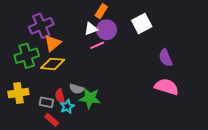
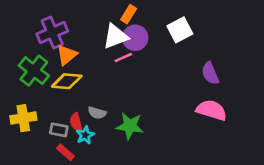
white triangle: (91, 29) -> (115, 36), size x1.5
green cross: (27, 56) -> (34, 71), turned -35
green star: (90, 98) -> (130, 126), moved

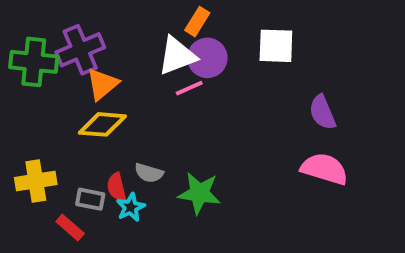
white square: (180, 30) -> (276, 46), turned 30
green cross: (34, 71) -> (34, 62), moved, turned -32
red rectangle: (65, 152) -> (70, 227), moved

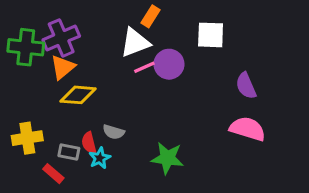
purple circle: (207, 58) -> (169, 64), moved
orange triangle: (102, 84) -> (63, 67), moved
green star: (199, 193) -> (167, 158), moved

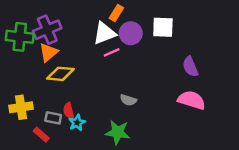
purple circle: (169, 64) -> (131, 33), moved
gray semicircle: (114, 132) -> (128, 100), moved
green star: (167, 158) -> (118, 132), moved

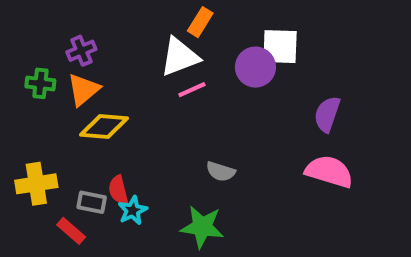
purple cross: (47, 30) -> (81, 51), size x0.6
purple circle: (131, 33) -> (255, 67), moved
green cross: (20, 37) -> (40, 83), moved, size x0.6
purple semicircle: (190, 67) -> (327, 114), turned 42

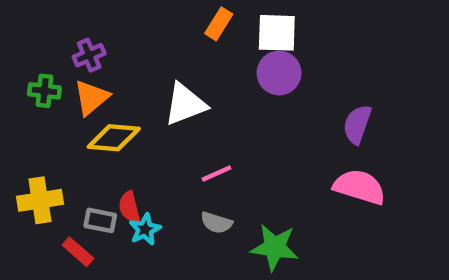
white square: (280, 47) -> (277, 33), moved
white triangle: (180, 57) -> (185, 104), moved
pink line: (192, 90) -> (216, 174), moved
gray semicircle: (221, 172) -> (216, 223), moved
green star: (202, 227) -> (275, 247), moved

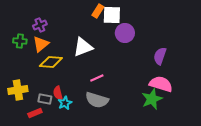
white square: (277, 33) -> (112, 15), moved
gray semicircle: (216, 223) -> (97, 100), size x1.6
green star: (275, 247) -> (152, 99), moved, turned -30
red rectangle: (78, 252) -> (35, 113), turned -64

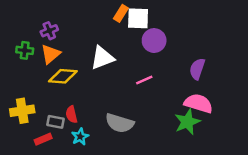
pink line: (97, 78) -> (144, 80), moved
cyan star: (65, 103) -> (80, 137), moved

